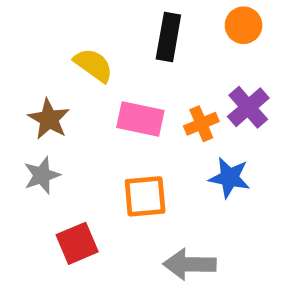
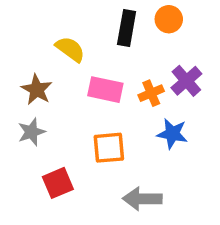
orange circle: (244, 25) -> (169, 19), moved

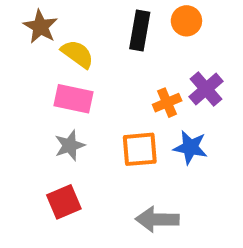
brown star: (37, 90) -> (40, 27), moved
pink rectangle: (105, 90) -> (74, 99), moved
gray star: (31, 132) -> (70, 145), moved
orange square: (109, 148) -> (140, 149), moved

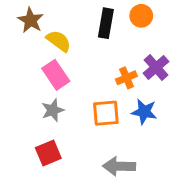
pink rectangle: (74, 99) -> (56, 75), turned 44

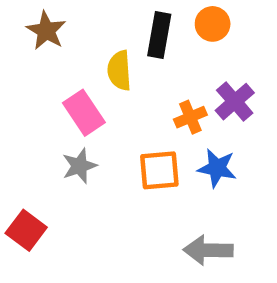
yellow semicircle: (59, 41) -> (119, 71), moved, turned -130
red square: (48, 153) -> (26, 230), moved, turned -30
gray arrow: (119, 166) -> (208, 250), moved

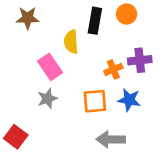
brown star: (46, 31) -> (28, 18), turned -30
purple cross: (235, 102) -> (140, 60), turned 35
gray arrow: (208, 250) -> (111, 139), moved

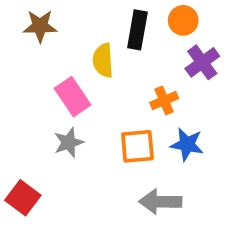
purple cross: (140, 60) -> (202, 62), moved, turned -30

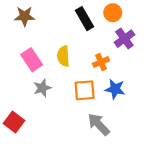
black rectangle: (137, 30) -> (85, 19), turned -40
yellow semicircle: (103, 60) -> (63, 56), moved
pink rectangle: (73, 97) -> (32, 60), moved
gray arrow: (160, 202) -> (99, 124), turned 45

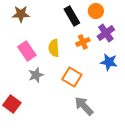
orange cross: (101, 62) -> (83, 42), moved
blue star: (115, 89) -> (109, 62), moved
orange square: (85, 90) -> (72, 77), turned 36

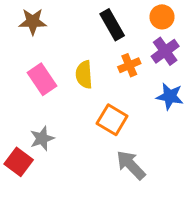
orange circle: (96, 11) -> (162, 17), moved
gray star: (36, 75) -> (42, 138), moved

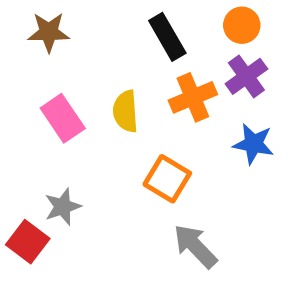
orange cross: (129, 65) -> (193, 97), size x1.4

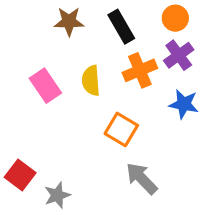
brown star: (49, 32) -> (69, 21), moved
gray star: (63, 207) -> (57, 195), moved

